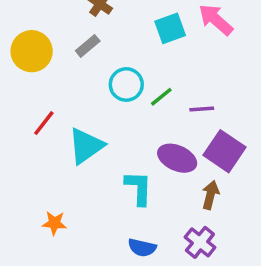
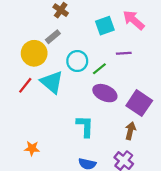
yellow circle: (32, 51) -> (34, 53), moved
purple line: (202, 109) -> (124, 53), moved
cyan triangle: (86, 146) -> (52, 82), moved, turned -45
purple ellipse: (177, 158) -> (105, 93), moved

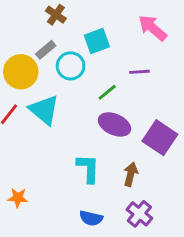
cyan square: (105, 26) -> (97, 41), moved
cyan circle: (77, 61) -> (71, 66), moved
brown arrow: (130, 131) -> (131, 174), moved

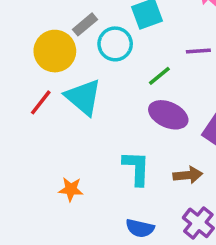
brown arrow: (131, 174) -> (188, 175), turned 70
orange star: (18, 198) -> (71, 189), moved

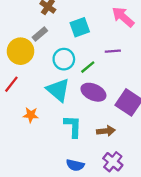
cyan circle: (115, 44) -> (64, 59), moved
cyan triangle: (83, 97) -> (58, 90), moved
orange star: (71, 189) -> (31, 115), moved

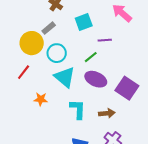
purple line: (113, 51) -> (105, 40), moved
cyan circle: (64, 59) -> (57, 53), moved

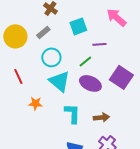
yellow circle: (32, 43) -> (15, 36), moved
red line: (24, 72) -> (18, 76), turned -63
purple square: (127, 88) -> (121, 77), moved

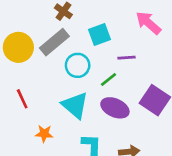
gray rectangle: (43, 32) -> (54, 42), size x1.6
cyan circle: (51, 57) -> (78, 65), moved

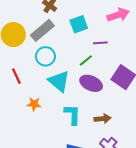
pink arrow: (148, 23) -> (118, 15), turned 120
cyan circle: (78, 65) -> (45, 56), moved

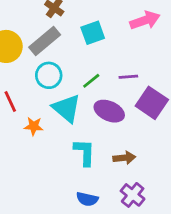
purple line: (100, 43) -> (128, 77), moved
green line: (86, 60) -> (91, 81), moved
orange star: (34, 104) -> (34, 126), moved

